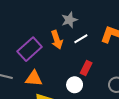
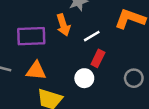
white line: (81, 39) -> (92, 36), moved
purple rectangle: (30, 49) -> (31, 36), turned 40

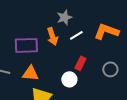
white line: (92, 36) -> (76, 35), moved
gray circle: (134, 78) -> (110, 69), moved

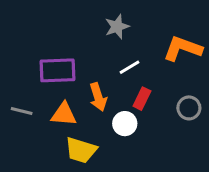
white line: (76, 35) -> (129, 67), moved
orange arrow: (52, 36) -> (98, 97), moved

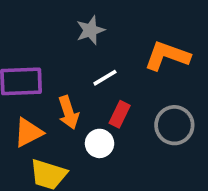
gray circle: (189, 108) -> (174, 125), size x1.4
orange triangle: (64, 114) -> (28, 132), turned -32

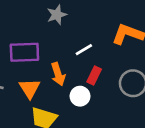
gray star: (90, 30) -> (57, 15), moved
orange triangle: (28, 132) -> (30, 88), turned -35

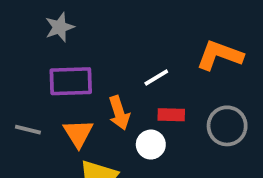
gray star: (57, 15) -> (60, 27), moved
red rectangle: (94, 76) -> (171, 115), turned 66

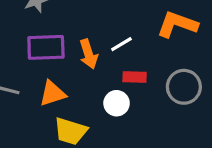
orange arrow: (119, 113) -> (89, 54), moved
orange triangle: (78, 133) -> (52, 93), turned 44

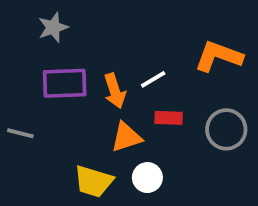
orange triangle: (52, 93) -> (126, 137), moved
white circle: (117, 103) -> (147, 178), moved

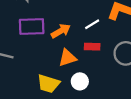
white line: (153, 79) -> (92, 24), moved
orange arrow: (115, 91) -> (61, 31), turned -102

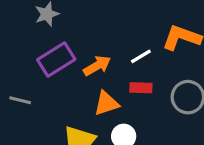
purple rectangle: (32, 26) -> (56, 59), turned -30

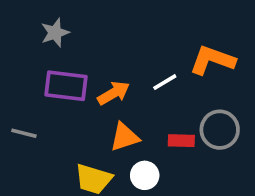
purple rectangle: (56, 59) -> (66, 86), turned 39
red rectangle: (141, 88) -> (181, 141), moved

